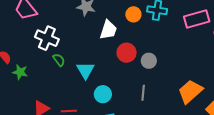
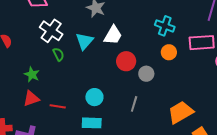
orange circle: (133, 14) -> (169, 52), moved
cyan triangle: (86, 70) -> (84, 41), moved
green star: (20, 72) -> (32, 75), moved

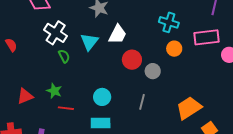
green star: (32, 75) -> (54, 91), moved
red triangle: (31, 99) -> (25, 96), moved

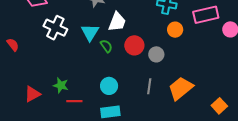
green semicircle: (64, 56) -> (106, 46), moved
orange trapezoid: (189, 108) -> (181, 88), moved

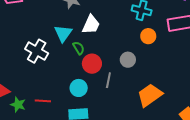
white cross: (55, 28) -> (37, 51), moved
red circle: (134, 45) -> (92, 64), moved
green star: (61, 85) -> (18, 105), moved
gray line: (149, 86) -> (108, 80), moved

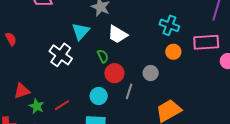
white trapezoid: (91, 25) -> (118, 34), turned 90
cyan triangle: (63, 33) -> (81, 31), moved
red line: (43, 101) -> (62, 105), turned -42

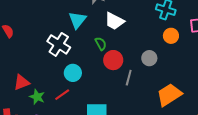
cyan circle: (99, 96) -> (73, 73), moved

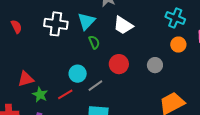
white cross: (59, 44) -> (56, 24), moved, turned -30
green semicircle: (101, 44) -> (94, 42), moved
gray line: (129, 78) -> (95, 86), moved, turned 35

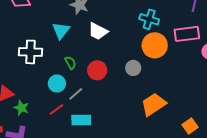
white cross: (56, 24) -> (31, 52), moved
green semicircle: (94, 42) -> (70, 63), moved
orange circle: (178, 45) -> (155, 45), size x1.6
red line: (65, 94) -> (56, 109), moved

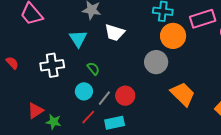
gray circle: (133, 68) -> (156, 62), size x1.5
red circle: (97, 70) -> (125, 96), moved
orange trapezoid: (154, 104) -> (183, 94), turned 88

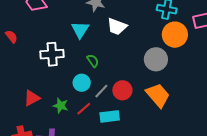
red semicircle: (12, 63) -> (11, 37), moved
orange trapezoid: (183, 94) -> (158, 95), moved
green star: (54, 122) -> (61, 106), moved

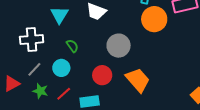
gray circle: (156, 59) -> (119, 46), moved
gray line: (101, 91) -> (34, 69), moved

